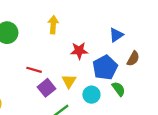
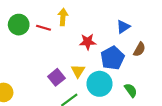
red line: (34, 70) -> (43, 28), moved
green semicircle: (119, 89) -> (131, 90), moved
cyan circle: (91, 95) -> (100, 84), size x1.5

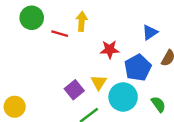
green circle: (19, 25) -> (32, 18), moved

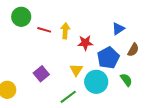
yellow arrow: (82, 21) -> (65, 31), moved
purple square: (74, 90) -> (41, 74), moved
green semicircle: (158, 104) -> (126, 80), moved

